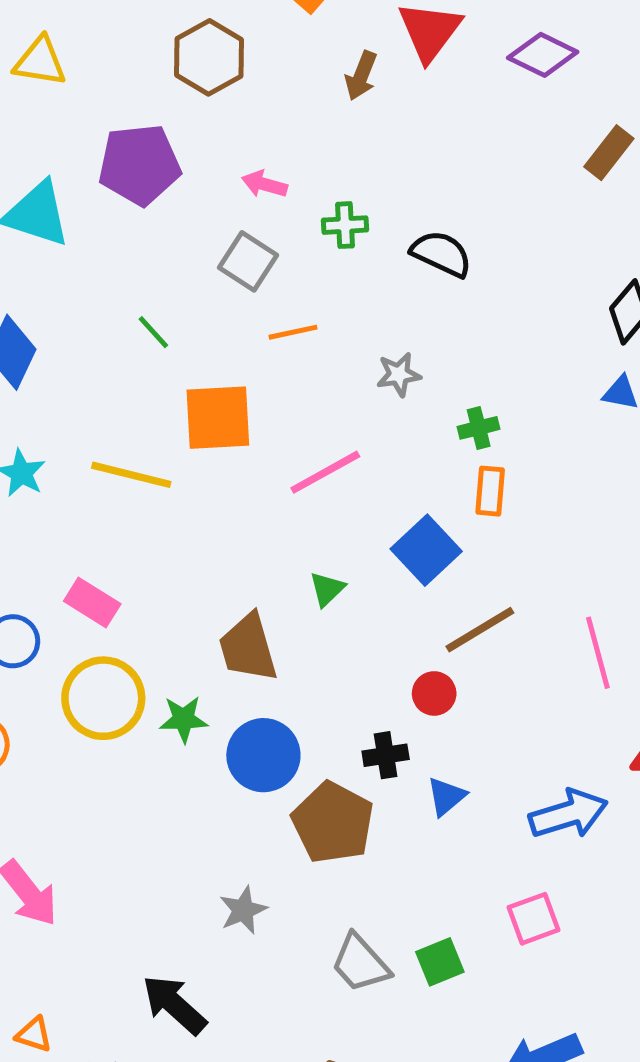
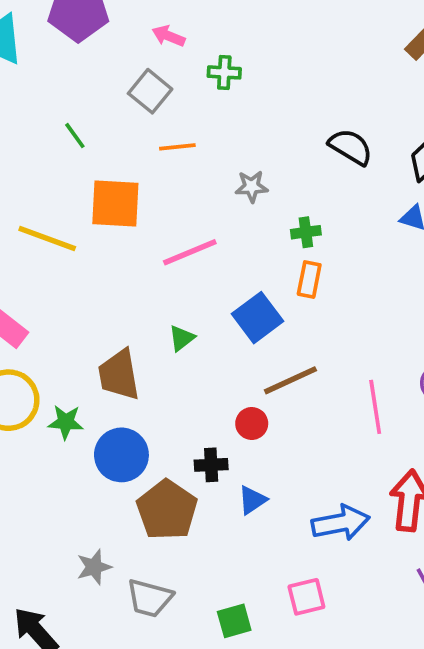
black semicircle: (441, 254) -> (351, 147), moved
gray trapezoid: (360, 963) -> (150, 598), moved, turned -39

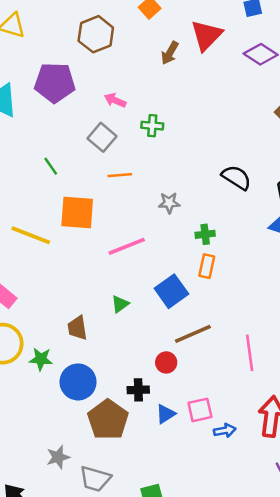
brown trapezoid: (119, 375) -> (77, 328), size x0.7
blue arrow: (341, 523) -> (225, 431), size x0.6
pink square: (306, 597) -> (200, 410), moved

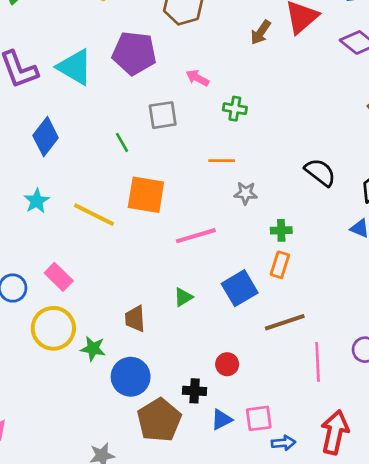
gray square: (102, 137) -> (163, 115), moved, turned 36
orange line: (120, 175) -> (222, 161), moved
brown line: (193, 334) -> (285, 322), moved

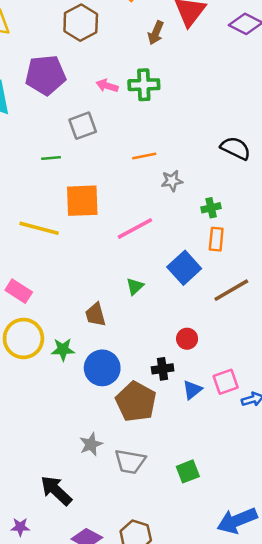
green cross: (235, 109) -> (144, 85), moved, size x1.4
green line: (122, 142) -> (51, 158), turned -54

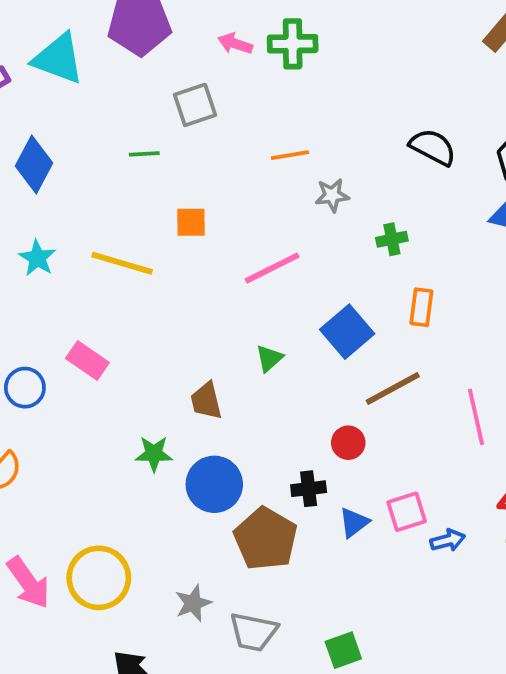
orange square: (82, 201) -> (191, 222), size x0.6
orange rectangle: (216, 239) -> (421, 307), moved
brown line: (231, 290) -> (393, 389), moved
yellow circle: (23, 338) -> (99, 578), moved

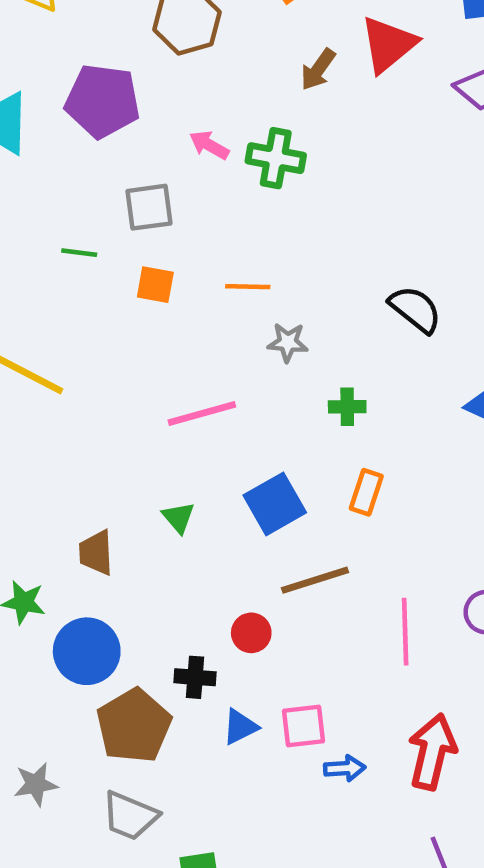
orange square: (191, 222) -> (155, 285), moved
green triangle: (269, 358) -> (178, 517), turned -40
gray trapezoid: (253, 632) -> (130, 816), moved

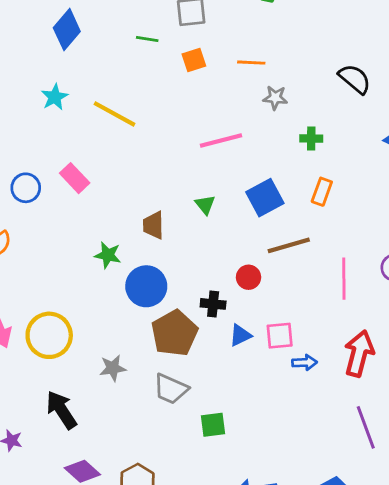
orange square: (155, 285) -> (194, 60), turned -30

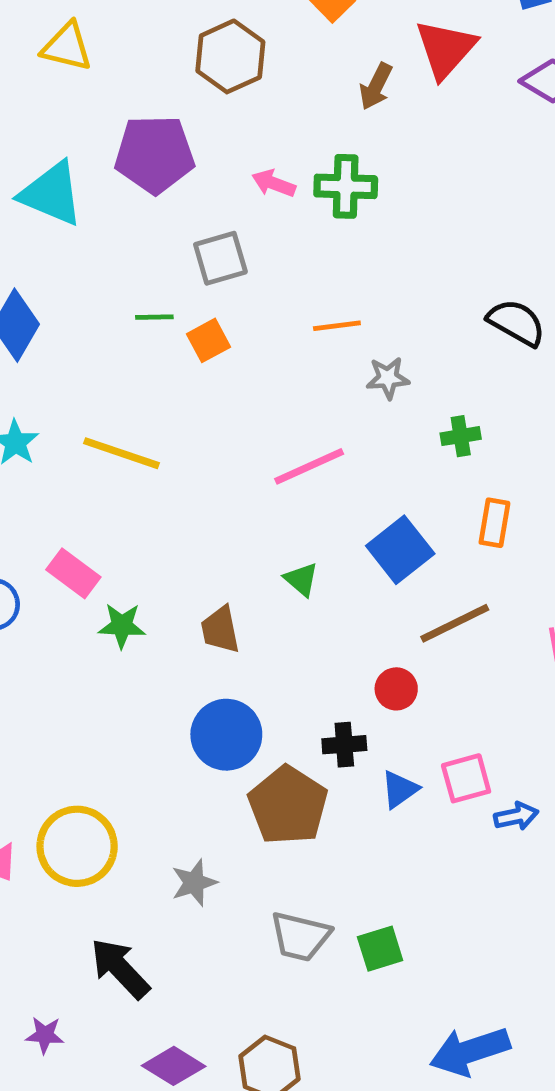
orange square: (194, 60) -> (208, 340), moved
green star: (108, 255) -> (122, 626), moved
gray trapezoid: (171, 389) -> (300, 936), moved

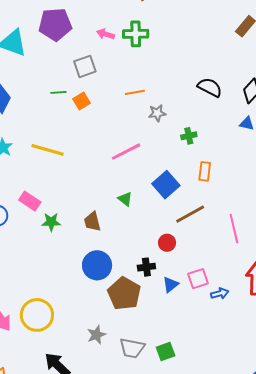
gray star: (194, 883) -> (96, 335), moved

